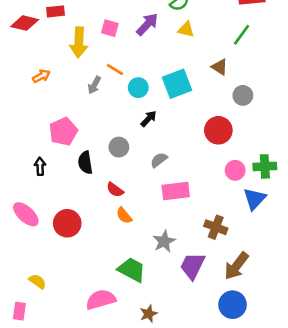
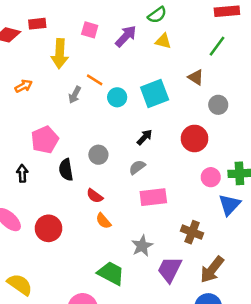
pink square: (110, 28) -> (90, 30), moved
black arrow: (149, 119) -> (145, 137), moved
yellow semicircle: (37, 281) -> (20, 285), size x1.5

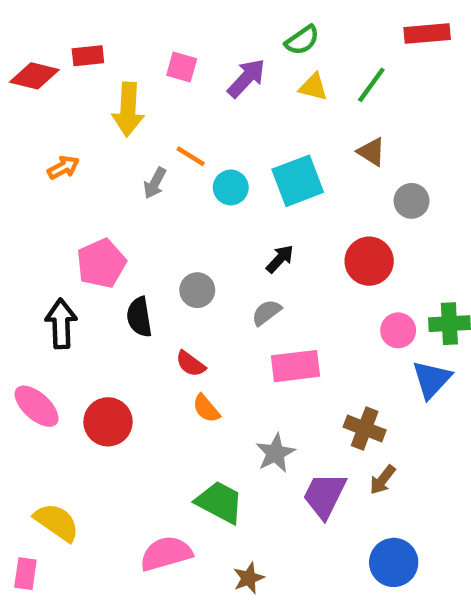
green line: (217, 46) -> (371, 85), moved
black arrow: (22, 173) -> (61, 324), size x1.5
brown arrow: (212, 270) -> (383, 480), moved, size x0.6

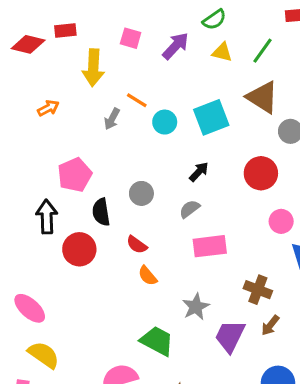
brown triangle: (371, 152) -> (262, 97), size x1.6
pink ellipse: (37, 406) -> (30, 308), moved
red circle: (108, 422) -> (79, 249), moved

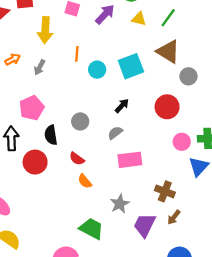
orange line: (137, 100) -> (77, 54), turned 63
gray arrow: (112, 119) -> (40, 67), moved

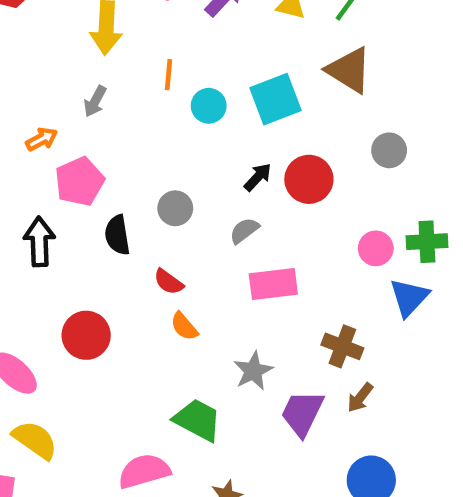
orange arrow: (13, 59) -> (42, 139), moved
gray circle: (188, 76) -> (389, 150), moved
red circle: (167, 107) -> (309, 179), moved
red circle: (35, 162) -> (86, 335), moved

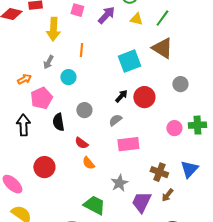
cyan circle: (209, 106) -> (68, 77), moved
blue triangle: (409, 297) -> (189, 169), moved

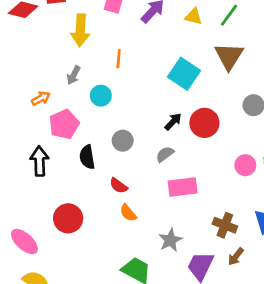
brown triangle: (162, 48) -> (229, 56), turned 30
cyan square: (129, 61) -> (184, 74), turned -35

